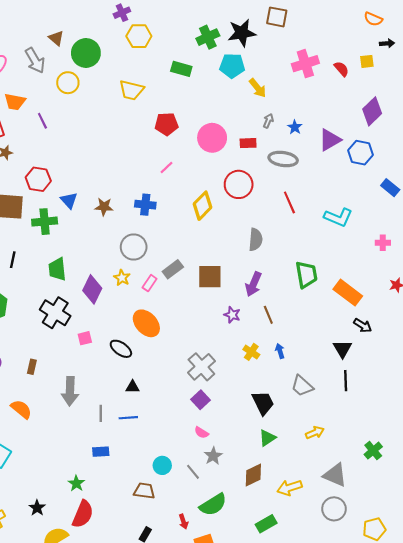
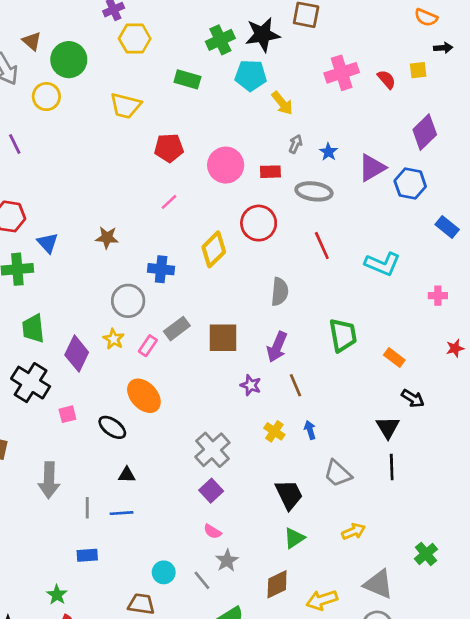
blue cross: (145, 205) -> (161, 269), moved
brown star: (104, 207) -> (107, 238), moved
orange rectangle: (348, 293) -> (394, 358), size x0.6

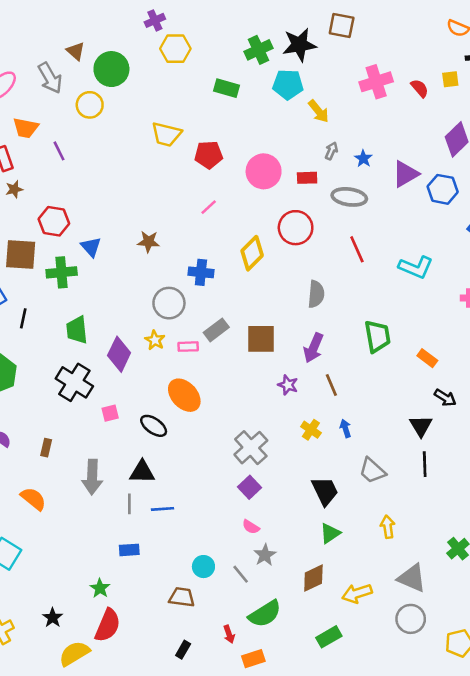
yellow trapezoid: (125, 106) -> (166, 134), moved
pink rectangle: (148, 346) -> (188, 347), turned 54
black triangle: (127, 475) -> (142, 472), moved, size x1.5
yellow arrow: (353, 532) -> (388, 527), turned -75

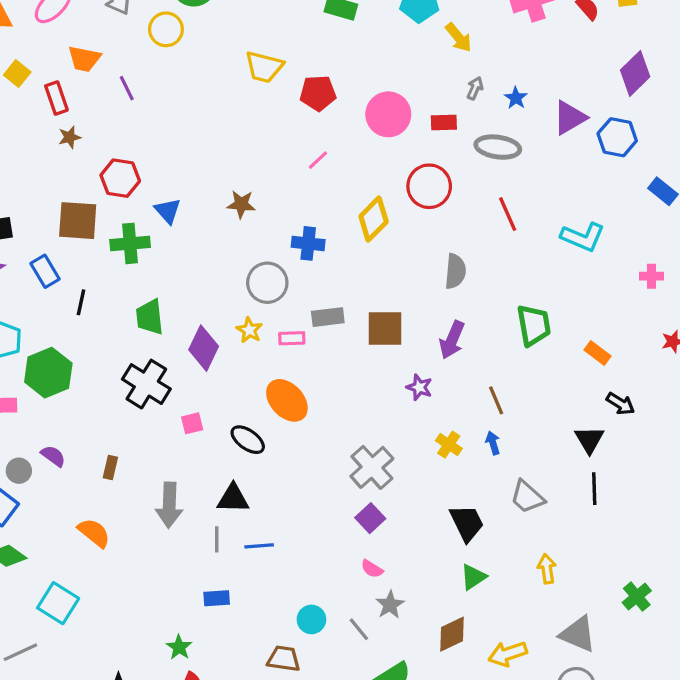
gray rectangle: (216, 330) -> (328, 317), turned 30
brown line: (331, 385) -> (496, 400), moved

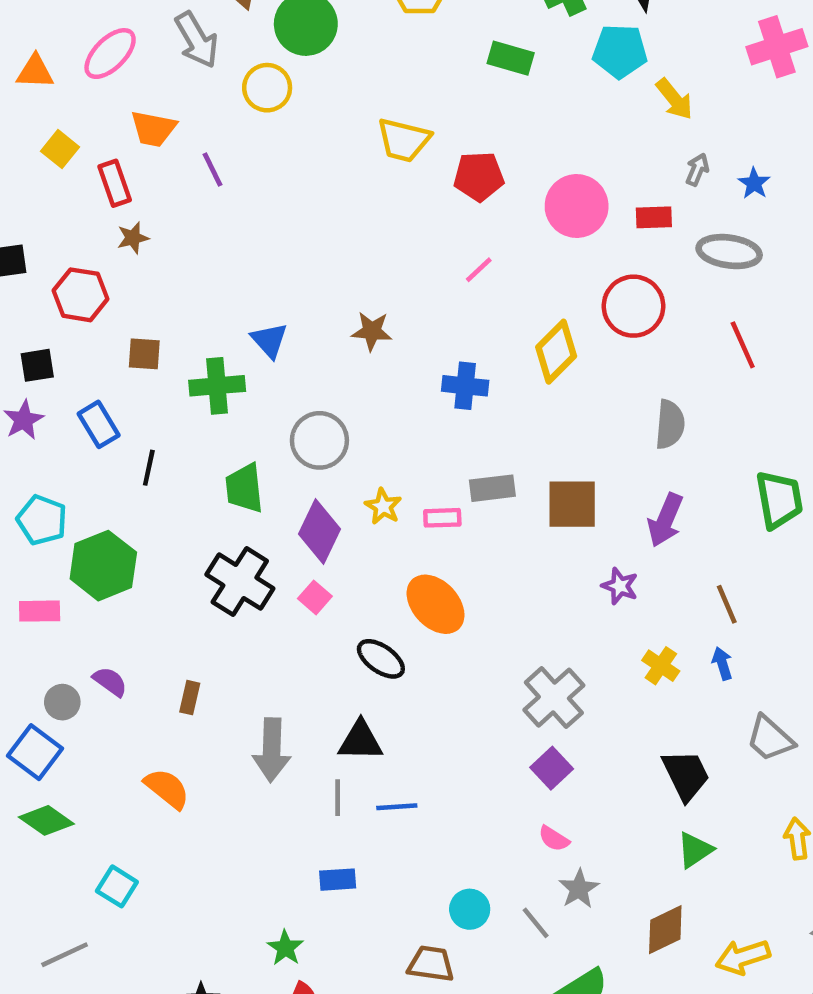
red hexagon: (120, 178) -> (81, 295), moved
brown square: (78, 221) -> (144, 354), size x0.6
gray circle: (267, 283) -> (319, 440), moved
pink square: (192, 423) -> (315, 597), moved, turned -35
cyan square: (58, 603) -> (117, 886), size x0.7

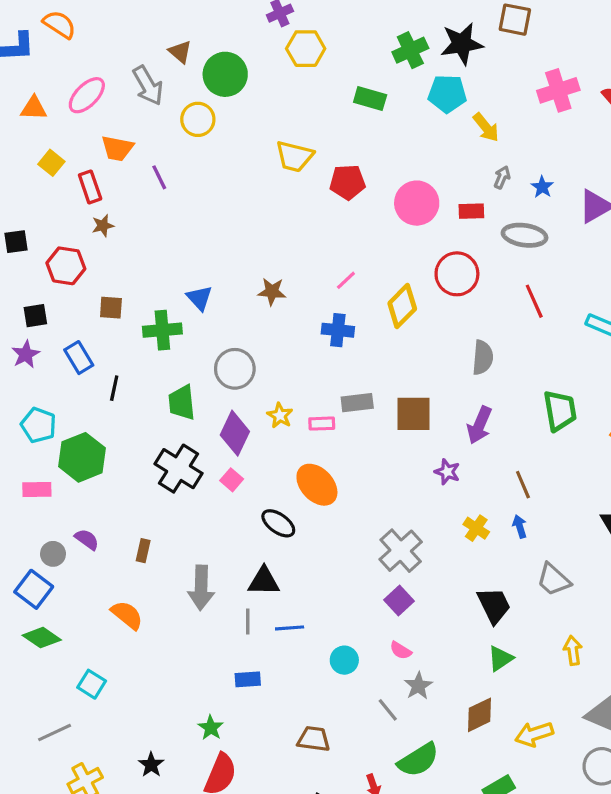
pink line: (479, 270) -> (346, 280), moved
cyan circle: (470, 909) -> (344, 660), moved

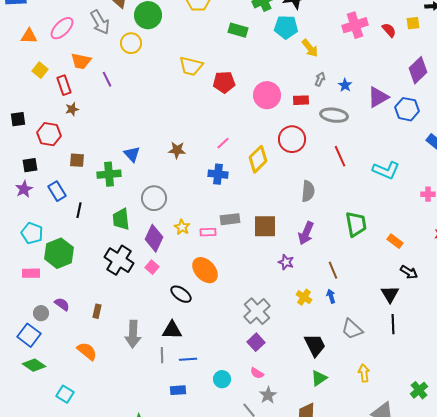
blue rectangle: (248, 679) -> (178, 390), moved

